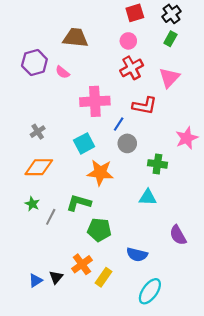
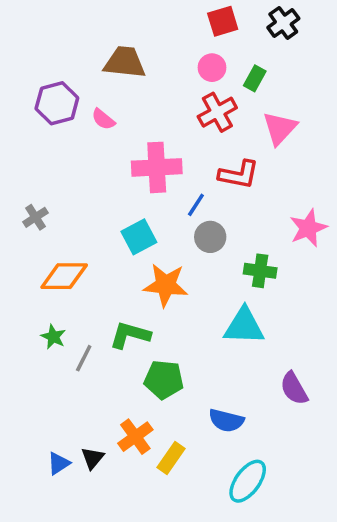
green rectangle: (170, 39) -> (255, 78), moved
gray cross: (38, 132) -> (36, 217), moved
cyan triangle: (148, 197) -> (244, 326), size x1.4

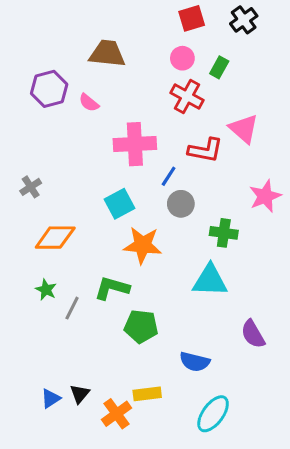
red cross: (217, 112) -> (187, 97), turned -32
pink triangle: (280, 128) -> (244, 129), moved, turned -32
orange cross: (135, 437) -> (116, 414), moved
yellow rectangle: (171, 458) -> (147, 394), turned 48

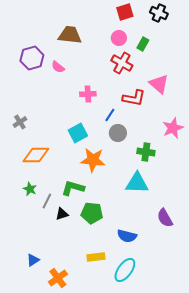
black cross: (244, 20) -> (159, 13), turned -30
pink cross: (135, 144) -> (88, 94), size x0.6
black triangle: (80, 394) -> (62, 214), moved, turned 32
orange cross: (116, 414) -> (58, 278), moved
cyan ellipse: (213, 414) -> (125, 270), moved

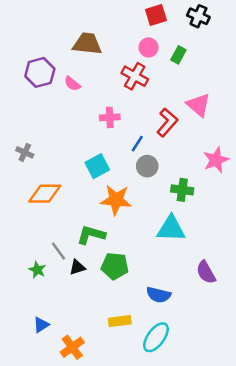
red cross: (122, 63) -> (135, 76), moved
red L-shape: (134, 98) -> (167, 122), turned -60
gray cross: (20, 122) -> (25, 152), turned -32
green star: (30, 189) -> (37, 270), moved
gray line: (47, 201) -> (59, 251), turned -63

